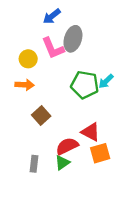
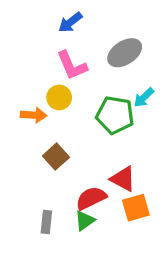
gray ellipse: (73, 39) -> (125, 53), moved, turned 40
yellow circle: (28, 59) -> (59, 97), moved
cyan arrow: (106, 81) -> (144, 97), moved

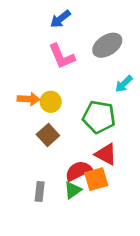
yellow circle: (59, 97) -> (51, 102), moved
green pentagon: (115, 115) -> (99, 117), moved
orange square: (136, 208) -> (96, 179), moved

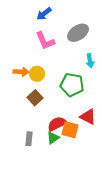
cyan arrow: (124, 84) -> (90, 61), turned -56
red triangle: (106, 154) -> (88, 117), moved
orange square: (96, 179) -> (70, 130), turned 30

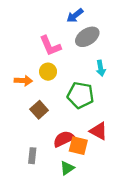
blue arrow: (44, 14) -> (75, 16), moved
yellow circle: (37, 74) -> (48, 72), moved
green triangle: (53, 138) -> (67, 168), moved

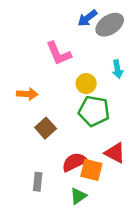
gray ellipse: (87, 37) -> (110, 25), moved
cyan arrow: (101, 68) -> (118, 69), moved
yellow circle: (48, 72) -> (86, 84), moved

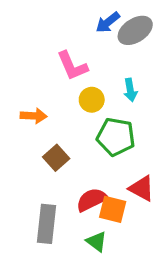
cyan arrow: (118, 69) -> (130, 90), moved
yellow circle: (86, 84) -> (92, 100), moved
gray rectangle: (38, 182) -> (47, 224), size x1.6
green triangle: (78, 196) -> (96, 242), turned -48

